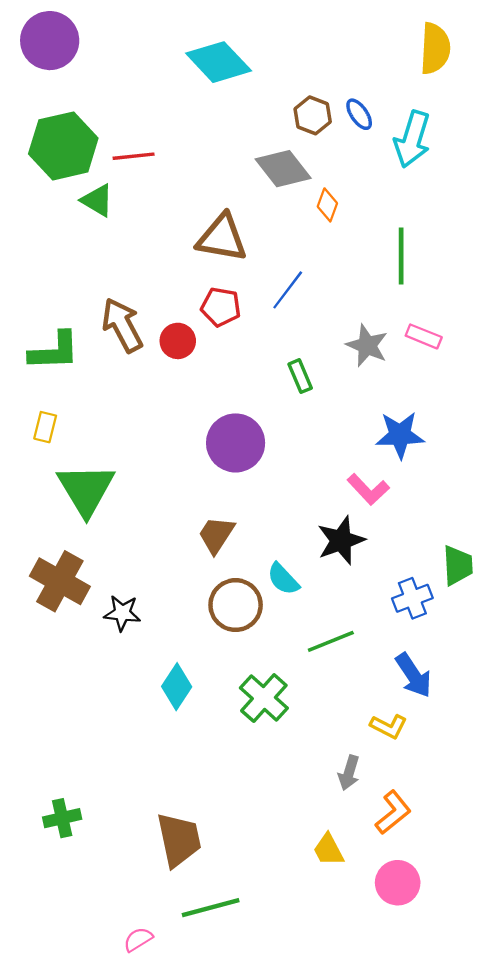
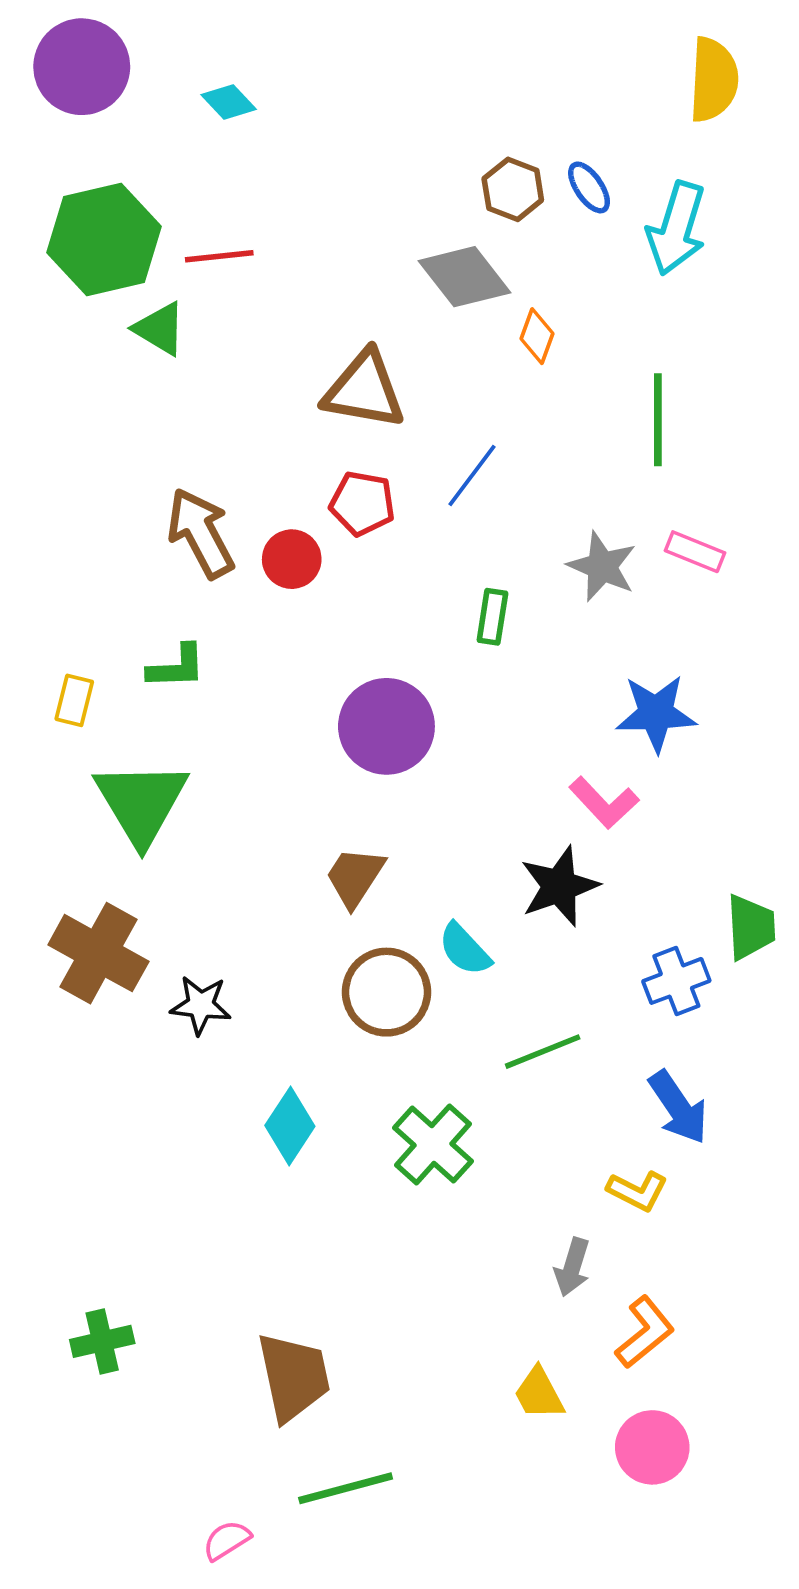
cyan diamond: (219, 62) -> (229, 102), moved, size x0.5
green L-shape: (54, 351) -> (177, 667), moved, size x0.7
green rectangle: (300, 376) -> (492, 617), turned 32

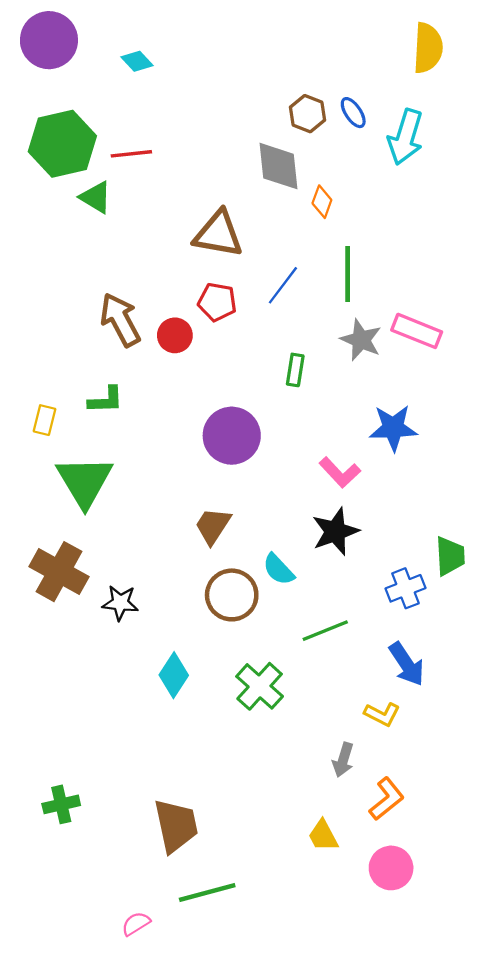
gray diamond: (465, 277) -> (278, 166), turned 32
green line: (658, 420) -> (348, 274), moved
pink rectangle: (695, 552) -> (417, 331), size x1.4
pink L-shape: (604, 803) -> (340, 472), moved

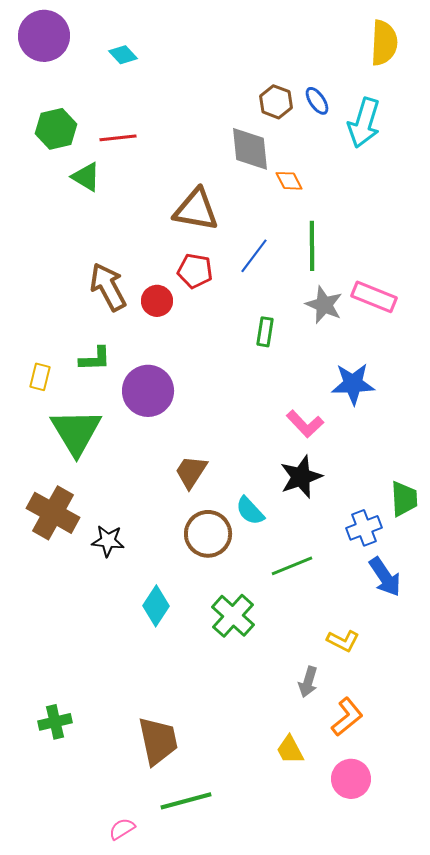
green hexagon: (62, 144) -> (56, 129), size x0.7
orange diamond: (322, 202) -> (289, 181), turned -48
purple circle: (232, 436) -> (148, 391), moved
blue arrow: (407, 664) -> (385, 577), moved

